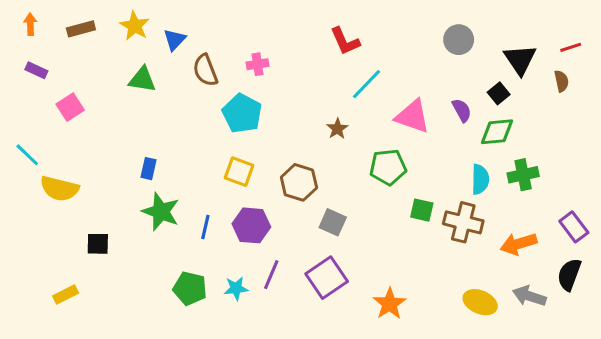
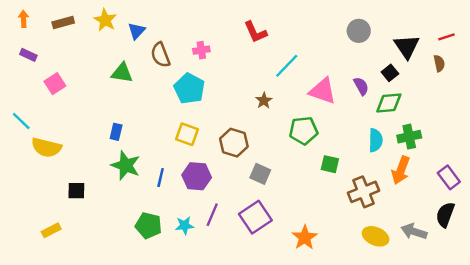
red L-shape: (345, 41) -> (255, 32), moved
green triangle: (142, 80) -> (122, 73), moved
brown cross: (463, 222) -> (364, 192), moved, turned -36
orange arrow: (519, 244) -> (401, 170), moved, turned -52

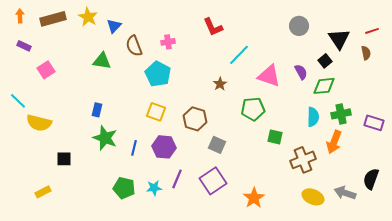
brown rectangle: (63, 22) -> (53, 19), size x1.4
purple rectangle: (449, 177) -> (374, 123), moved, turned -36

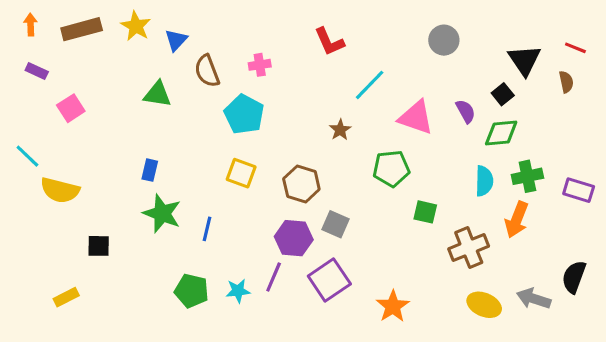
gray circle: (299, 26) -> (444, 40), moved
red line: (372, 31) -> (575, 48), turned 40
purple hexagon: (164, 147) -> (294, 238), moved

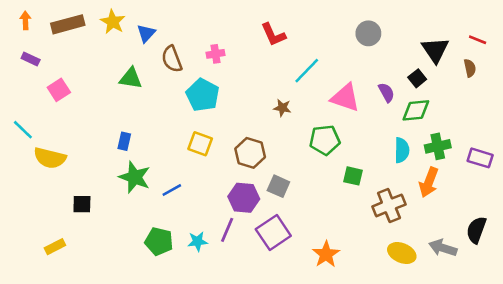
brown star: (340, 130) -> (282, 108), turned -30
blue line: (207, 229) -> (172, 190), turned 48

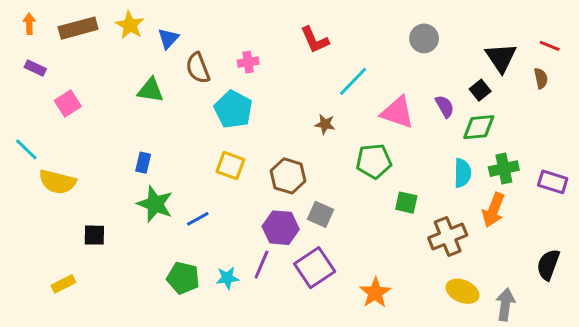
gray arrow: (443, 248) -> (505, 305), moved, turned 80

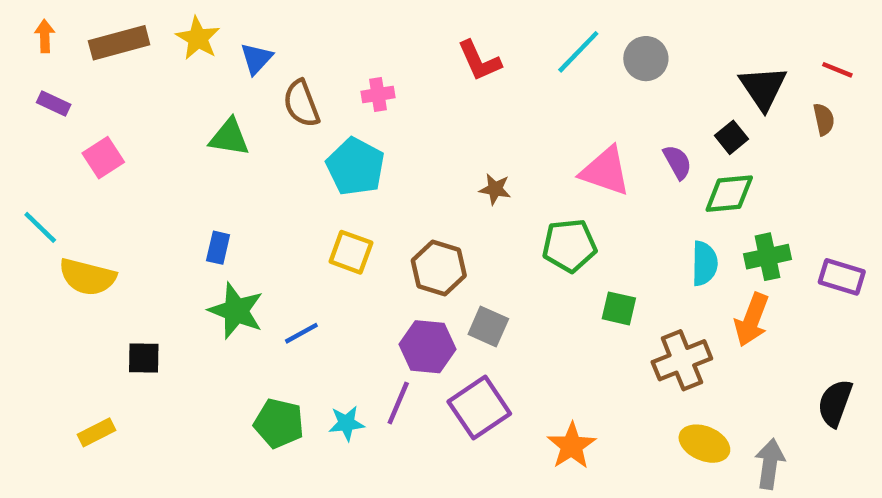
cyan line: (353, 81) -> (578, 52), moved

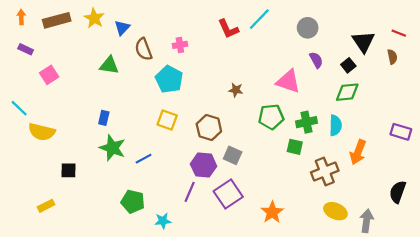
cyan line: (578, 52) -> (259, 19), moved
purple semicircle: (677, 162) -> (316, 60), moved
green cross: (767, 257) -> (307, 122), moved
cyan star: (346, 423) -> (163, 221), moved

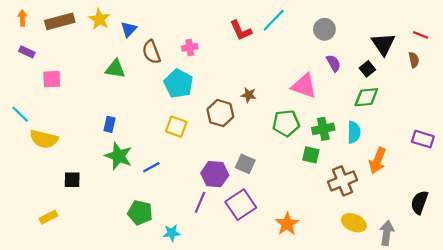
pink square: (49, 75) -> (52, 79), turned 30
brown hexagon: (209, 128) -> (220, 113), moved

